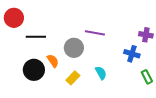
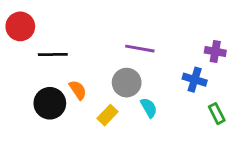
gray circle: (74, 48) -> (127, 83), moved

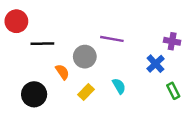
blue cross: (195, 80) -> (156, 64), turned 30
gray circle: (127, 83) -> (85, 57), moved
black circle: (50, 103) -> (34, 94), moved

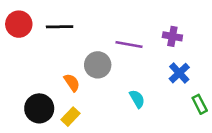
purple cross: (172, 41) -> (172, 36), moved
black line: (42, 44) -> (60, 27), moved
yellow rectangle: (86, 92) -> (70, 117), moved

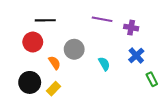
red circle: (19, 24) -> (33, 42), moved
purple line: (129, 44) -> (102, 19), moved
cyan semicircle: (137, 99) -> (104, 64), moved

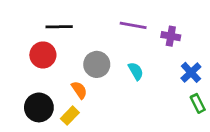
blue cross: (136, 55) -> (191, 72), moved
orange semicircle: (54, 63) -> (79, 90), moved
cyan semicircle: (104, 64) -> (136, 71), moved

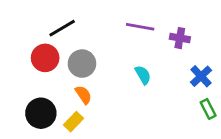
black line: (59, 27) -> (62, 28), turned -30
gray circle: (97, 64) -> (82, 64), moved

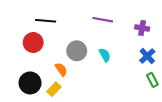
black line: (62, 28) -> (46, 21), turned 36
purple cross: (180, 38) -> (142, 28), moved
gray circle: (82, 64) -> (77, 51), moved

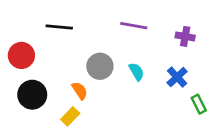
red circle: (33, 43) -> (21, 55), moved
blue cross: (147, 56) -> (177, 77), moved
black circle: (30, 83) -> (32, 95), moved

